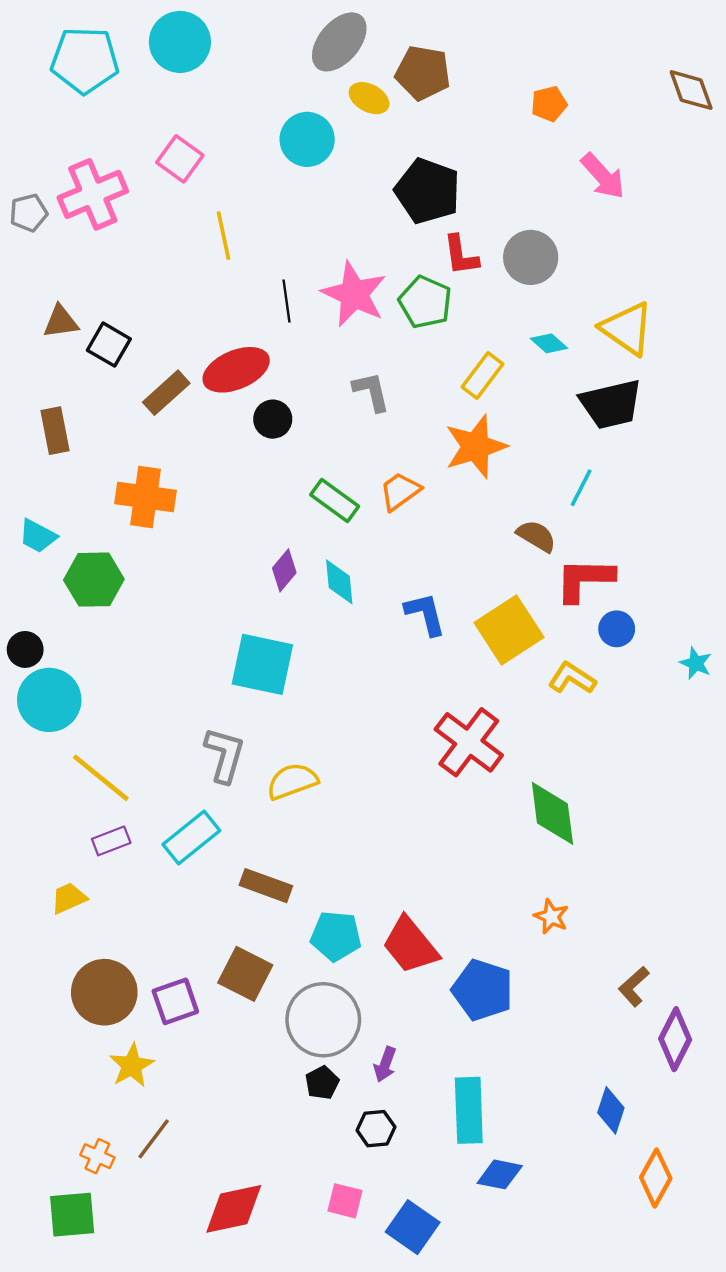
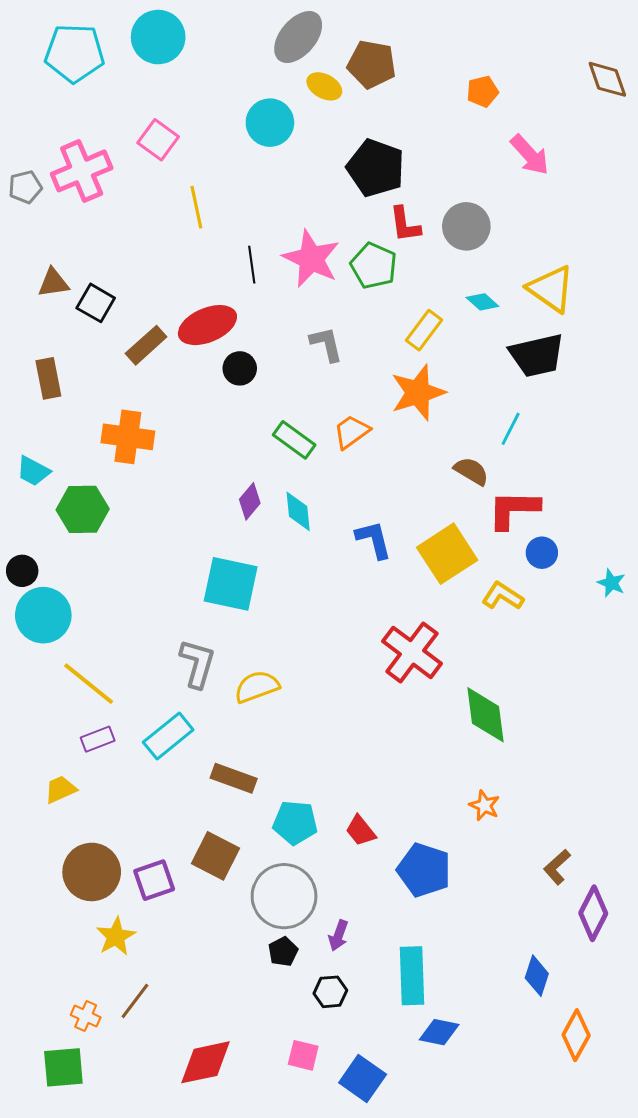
red trapezoid: (410, 945) -> (361, 831), size x0.6

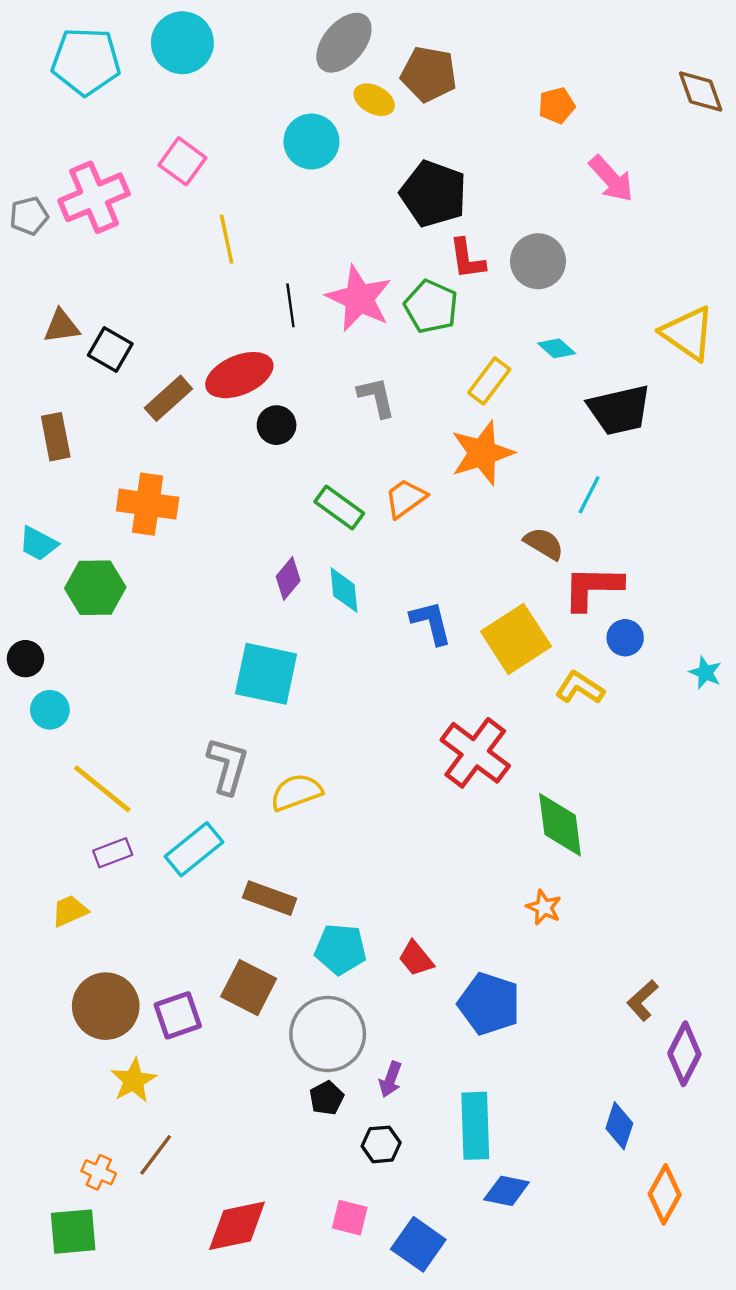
yellow triangle: (551, 289) -> (688, 333), moved
cyan circle: (43, 615) -> (50, 710), size x0.6
orange star: (484, 806) -> (544, 907), moved

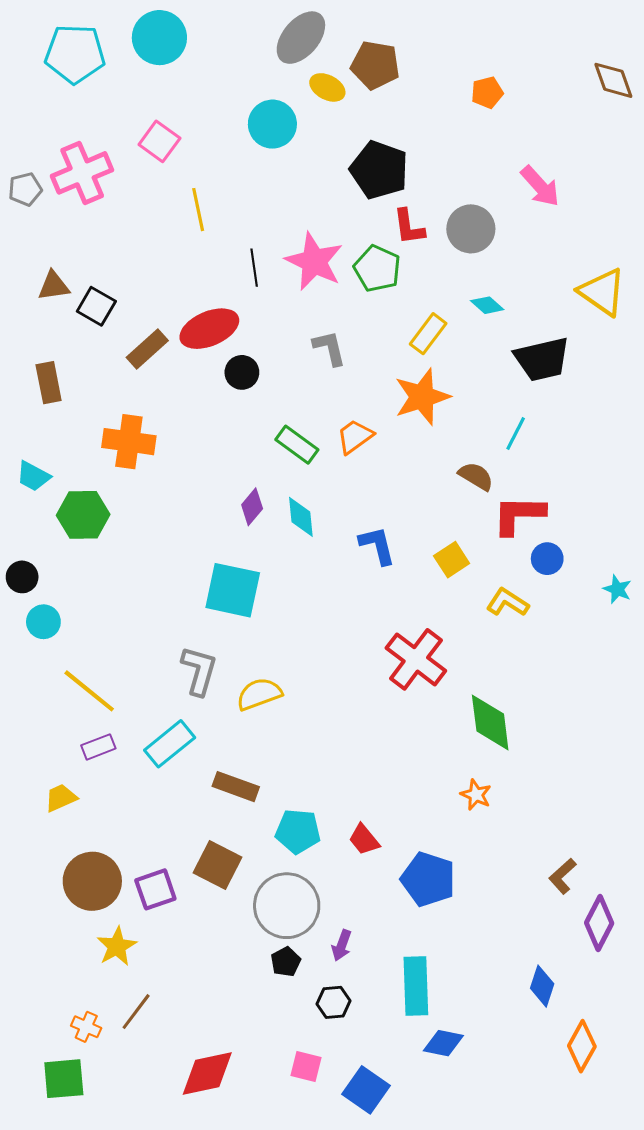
pink arrow: (611, 179) -> (540, 186), moved
yellow square: (516, 639) -> (452, 560), size x0.6

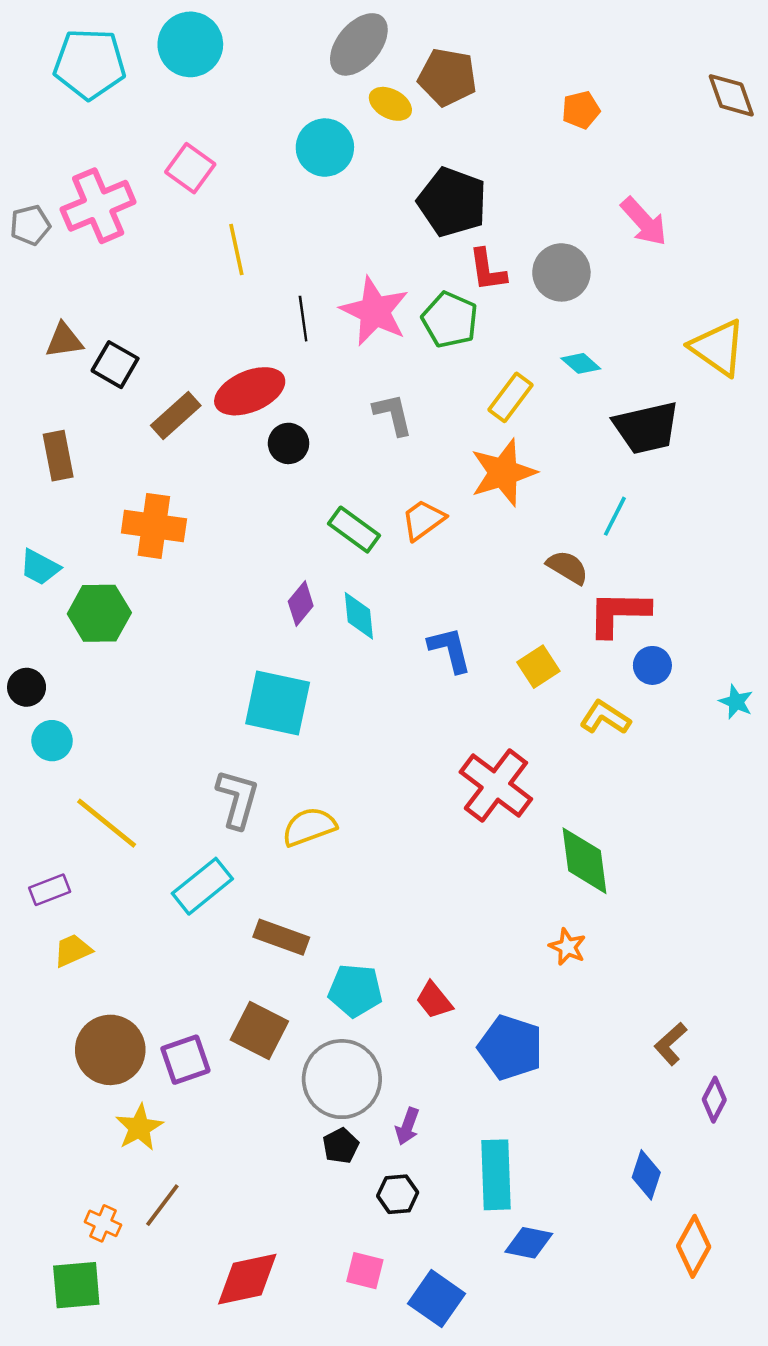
purple rectangle: (98, 747) -> (50, 890), moved
purple diamond: (599, 923) -> (714, 1100), size x0.7

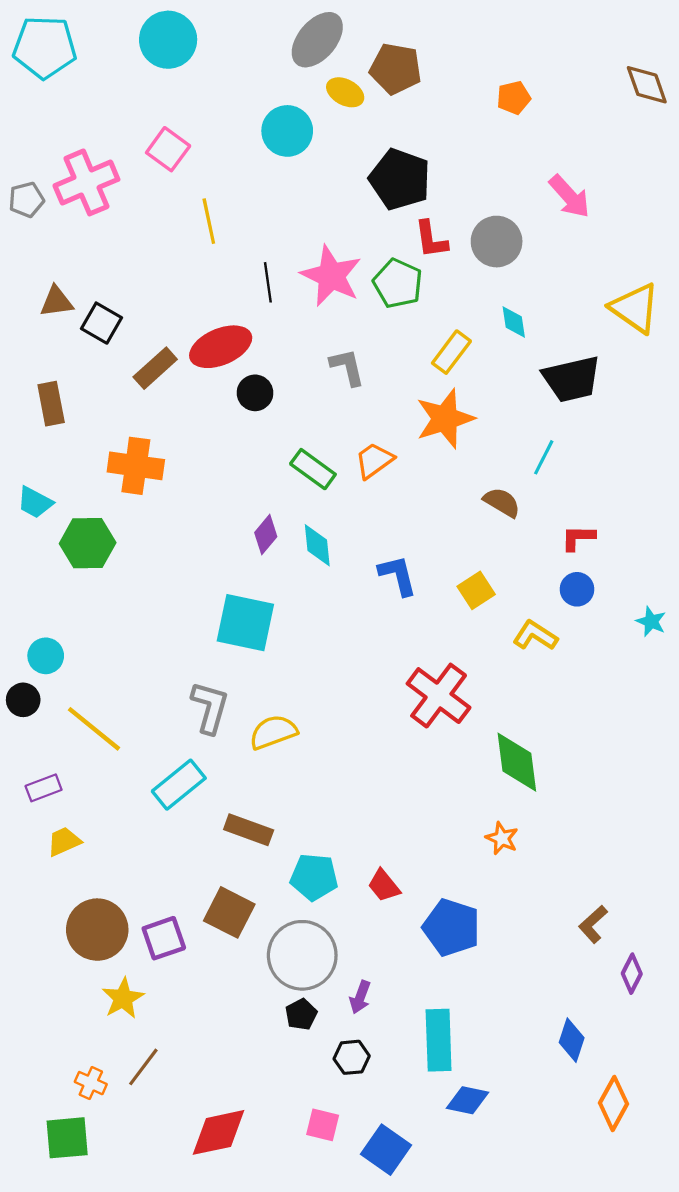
cyan pentagon: (90, 64) -> (45, 47), moved
cyan diamond: (581, 363) -> (514, 322), turned 40
red L-shape: (618, 613) -> (578, 538), moved, size x0.6
black circle: (27, 687) -> (23, 700), moved

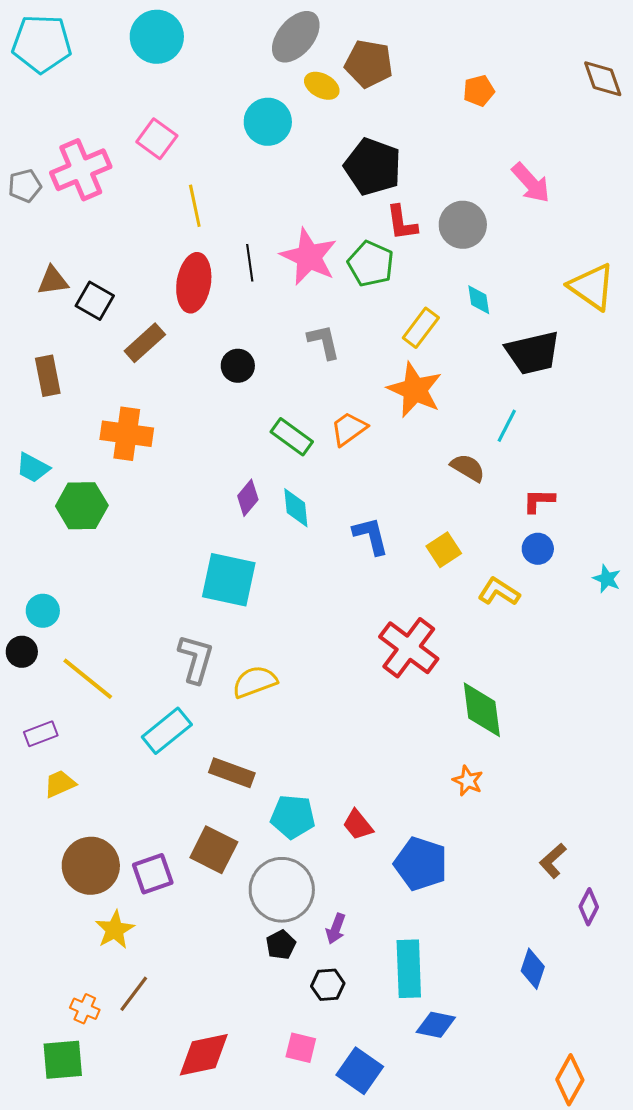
red ellipse: (221, 347) -> (194, 283), moved, turned -58
orange star: (445, 419) -> (415, 390), turned -30
orange diamond: (614, 1103) -> (570, 1080), moved

